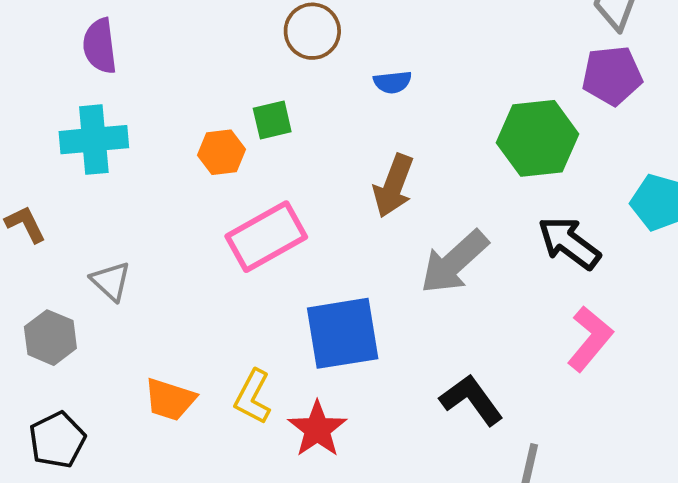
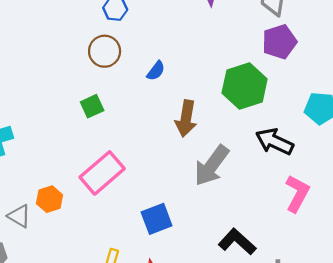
blue semicircle: (393, 82) -> (156, 71), turned -35
orange hexagon: (221, 152) -> (50, 199), moved
brown arrow: (393, 186) -> (186, 119), moved
blue square: (343, 333) -> (157, 219), size x0.7

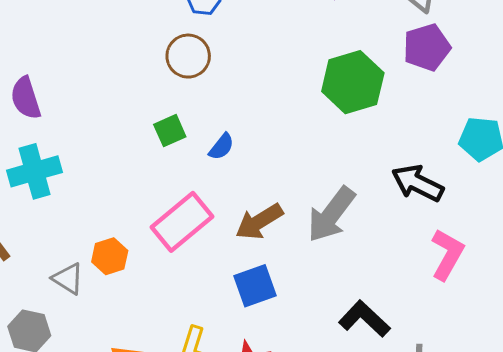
blue semicircle: (156, 71) -> (221, 147), moved
green hexagon: (245, 86) -> (353, 82), moved
brown arrow: (186, 119) -> (259, 222), moved, turned 48

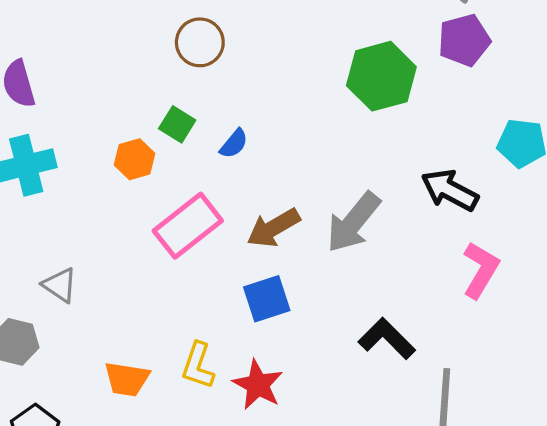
green square: (170, 131) -> (177, 124), turned -36
orange hexagon: (110, 256) -> (135, 159), moved

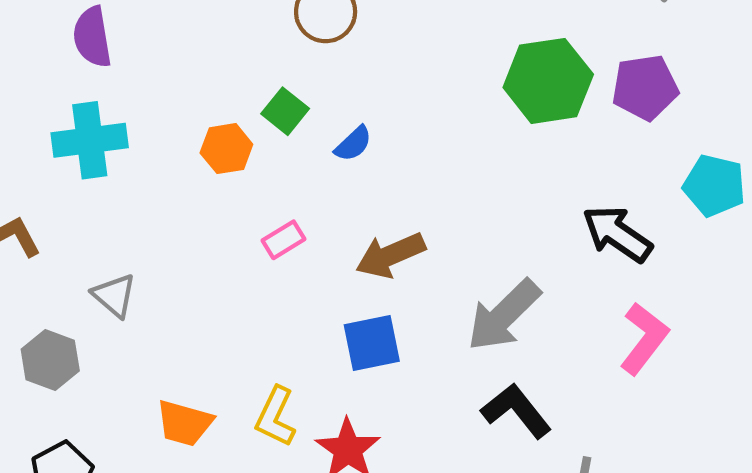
purple pentagon: (464, 40) -> (645, 87), moved
gray arrow: (353, 222) -> (504, 315), moved
pink rectangle: (188, 226) -> (284, 240), size x0.5

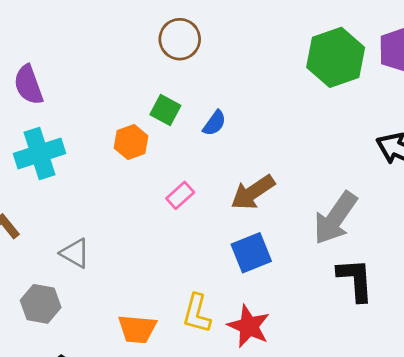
black L-shape: (516, 411) -> (355, 280), turned 45

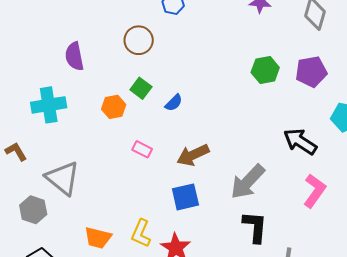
brown circle: (180, 39) -> (139, 40), moved
green hexagon: (336, 57) -> (265, 70), size x0.7
purple semicircle: (28, 85) -> (74, 56), moved
pink rectangle: (180, 195) -> (142, 149), turned 60
gray triangle: (75, 253) -> (63, 178), size x1.6

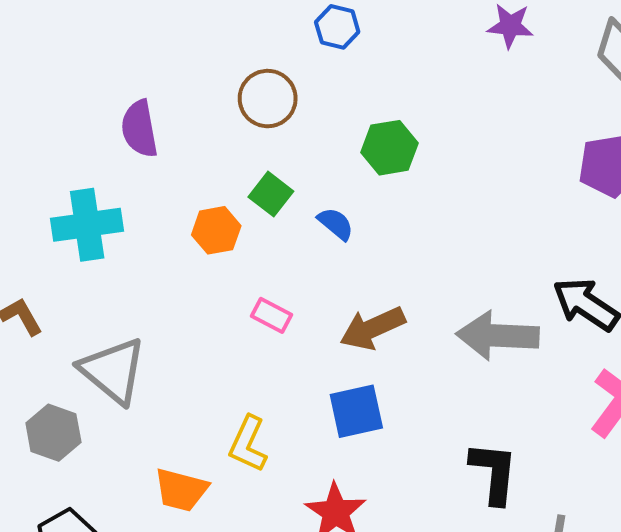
green hexagon: (265, 70) -> (390, 148), moved
blue semicircle: (174, 103) -> (336, 224), turned -96
gray arrow: (248, 182) -> (498, 336), moved, turned 48
yellow L-shape: (141, 233) -> (248, 444), moved

